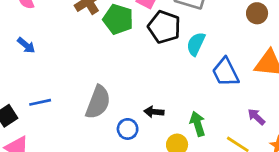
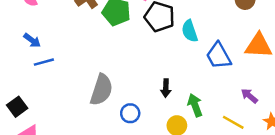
cyan semicircle: (196, 44) -> (190, 31), turned -40
blue line: (40, 102) -> (44, 62), moved
black arrow: (154, 112) -> (166, 88), moved, turned -90

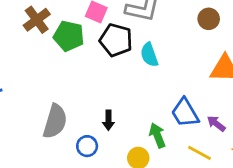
blue trapezoid: (219, 56) -> (185, 113), moved
black arrow: (166, 88) -> (108, 120), moved

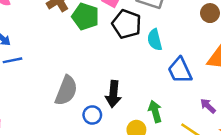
blue trapezoid: (185, 113) -> (180, 70), moved
black arrow: (108, 120) -> (113, 94), size x1.5

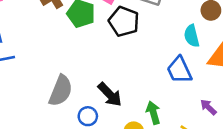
cyan semicircle: (155, 40) -> (192, 36), moved
black arrow: (113, 94) -> (110, 94), turned -50

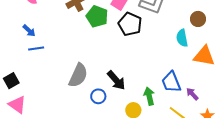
blue trapezoid: (179, 70) -> (171, 82), moved

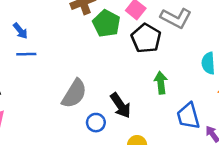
green arrow: (149, 96) -> (161, 83), moved

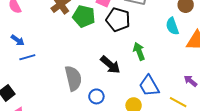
gray semicircle: (74, 94) -> (73, 78), turned -30
black arrow: (120, 105) -> (110, 65), moved
blue trapezoid: (188, 116) -> (149, 86), moved

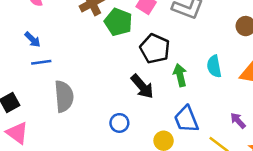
black pentagon: (118, 20) -> (155, 49), moved
cyan semicircle: (172, 26) -> (214, 66), moved
gray semicircle: (73, 78) -> (64, 96), moved

